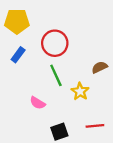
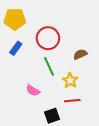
brown semicircle: (100, 67) -> (80, 54), moved
red line: (95, 126) -> (72, 101), moved

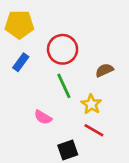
red line: (72, 101) -> (94, 130), turned 35

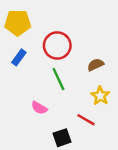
yellow star: (91, 104) -> (100, 96), moved

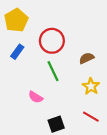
yellow pentagon: (18, 23) -> (16, 20), turned -30
red line: (86, 120) -> (91, 117), moved

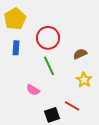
blue rectangle: (17, 52) -> (16, 48), turned -32
red line: (91, 117) -> (72, 106), moved

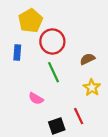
yellow pentagon: (15, 19) -> (30, 21), moved
red line: (72, 106) -> (79, 116), turned 35

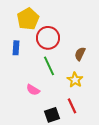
brown semicircle: (87, 59) -> (80, 54), turned -40
yellow star: (92, 88) -> (75, 80), moved

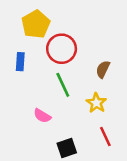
red line: (72, 106) -> (105, 136), moved

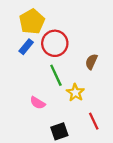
blue rectangle: (20, 62) -> (26, 47), moved, turned 35
yellow star: (96, 103) -> (75, 93), moved

